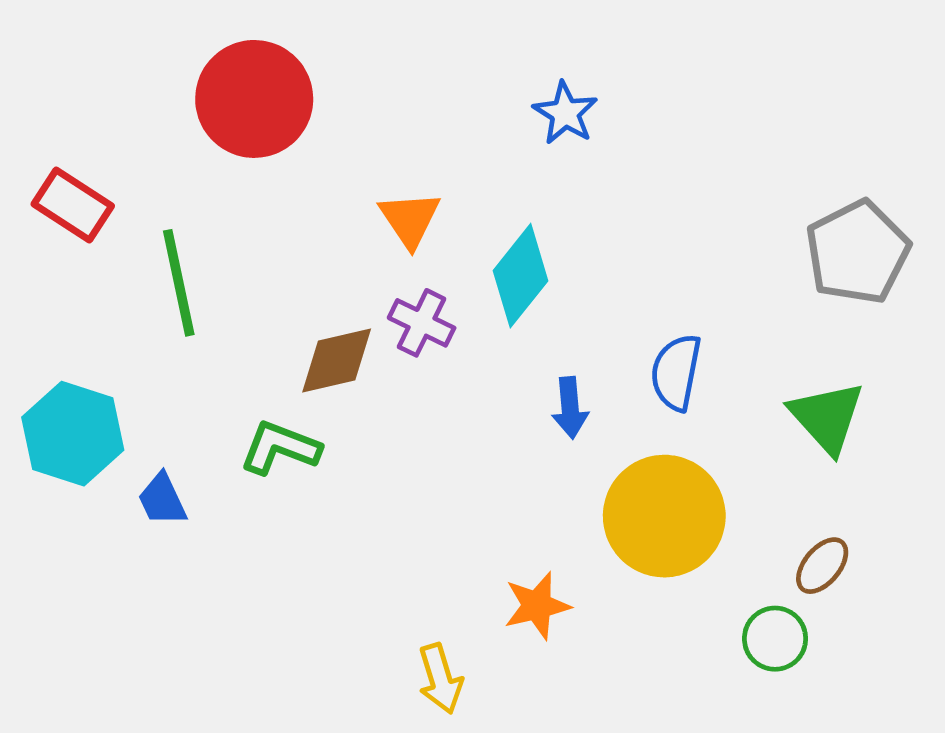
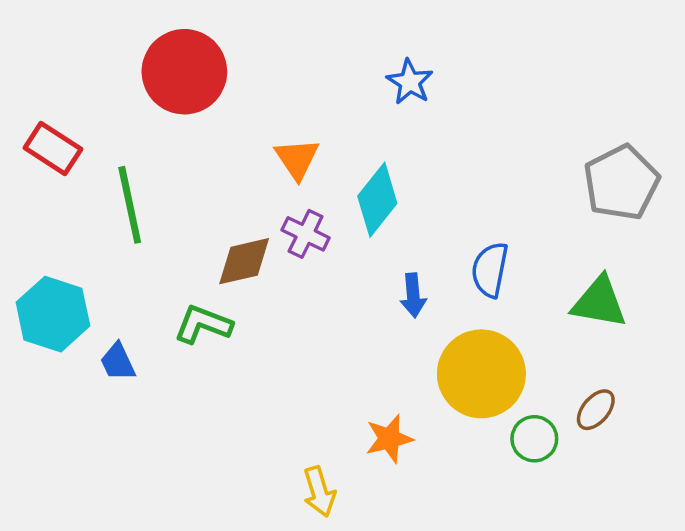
green triangle: (827, 417) -> (599, 302), turned -38
green circle: (775, 639) -> (534, 439), moved

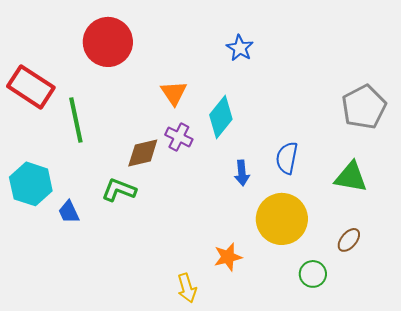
red rectangle: (53, 149) -> (31, 87), size x1.4
green circle: (534, 439) -> (313, 274), moved

